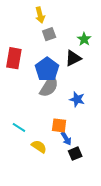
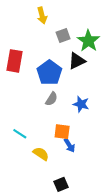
gray square: (49, 34) -> (63, 36), moved
green star: (84, 39) -> (88, 41), size x1.5
gray semicircle: (49, 86) -> (51, 99), moved, size x0.6
black square: (75, 154) -> (61, 184), moved

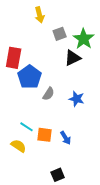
blue pentagon: (49, 72) -> (30, 77), moved
orange square: (62, 132) -> (45, 135), moved
cyan line: (20, 134) -> (27, 127), moved
yellow semicircle: (41, 154) -> (19, 146), moved

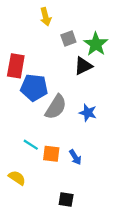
blue pentagon: (30, 77) -> (34, 88), turned -30
gray semicircle: (49, 94) -> (56, 107), size x1.6
yellow semicircle: (19, 146) -> (17, 178), moved
black square: (58, 175) -> (66, 200), turned 32

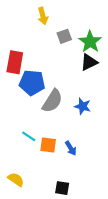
black triangle: (83, 66) -> (89, 62), moved
yellow semicircle: (17, 178) -> (16, 179), moved

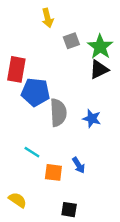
gray semicircle: (52, 101) -> (58, 113), turned -35
orange square: (48, 145) -> (53, 172), moved

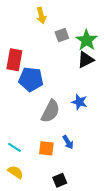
gray semicircle: (58, 113) -> (50, 111), moved, turned 30
cyan line: (32, 152) -> (14, 147), moved
black square: (69, 210) -> (60, 180), turned -32

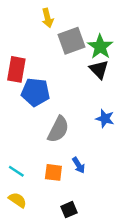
gray square: (62, 35) -> (71, 41), size x1.6
black triangle: (86, 60) -> (99, 69), turned -48
blue star: (79, 102) -> (105, 119), moved

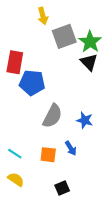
blue star: (105, 119) -> (85, 120), moved

